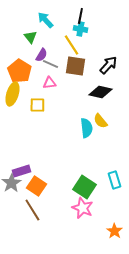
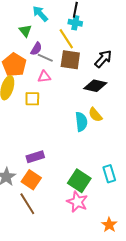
purple rectangle: (21, 171) -> (35, 157), moved

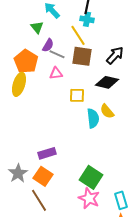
yellow square: (32, 99) -> (77, 95), moved
cyan rectangle: (109, 174) -> (121, 200), moved

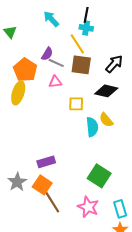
green triangle: (37, 27) -> (10, 32), moved
green square: (91, 177) -> (99, 176), moved
brown line: (39, 200) -> (52, 202), moved

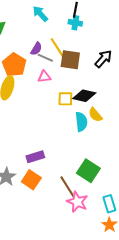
yellow line: (77, 44) -> (57, 48), moved
black diamond: (106, 91) -> (84, 96), moved
brown line: (52, 202) -> (67, 187), moved

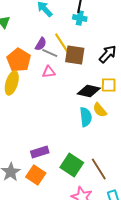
yellow square: (65, 99) -> (109, 85), moved
green square: (88, 171) -> (72, 165), moved
brown line: (67, 187) -> (99, 169), moved

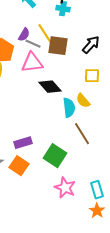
pink triangle: (49, 72) -> (32, 63), size x1.6
black diamond: (89, 91) -> (50, 87), moved, turned 35
brown line: (99, 169) -> (82, 134), moved

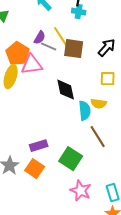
pink triangle: (32, 63) -> (32, 65), moved
black diamond: (50, 87) -> (66, 90), turned 30
yellow semicircle: (83, 101) -> (99, 104), turned -42

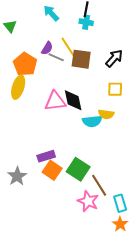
pink triangle: (32, 65) -> (55, 101), moved
cyan semicircle: (85, 111) -> (92, 121), turned 90
brown line: (98, 137) -> (99, 185), moved
orange square: (35, 169) -> (52, 170), moved

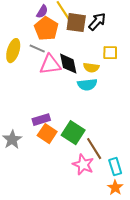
gray line: (56, 57) -> (37, 49), moved
black arrow: (114, 58) -> (97, 22), moved
orange pentagon: (25, 64) -> (46, 29), moved
yellow semicircle: (106, 114) -> (91, 68), moved

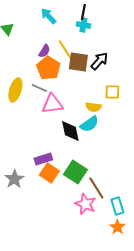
black diamond: (68, 64) -> (70, 131), moved
cyan semicircle: (87, 85) -> (89, 124), turned -30

